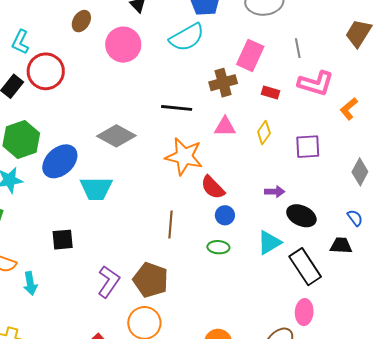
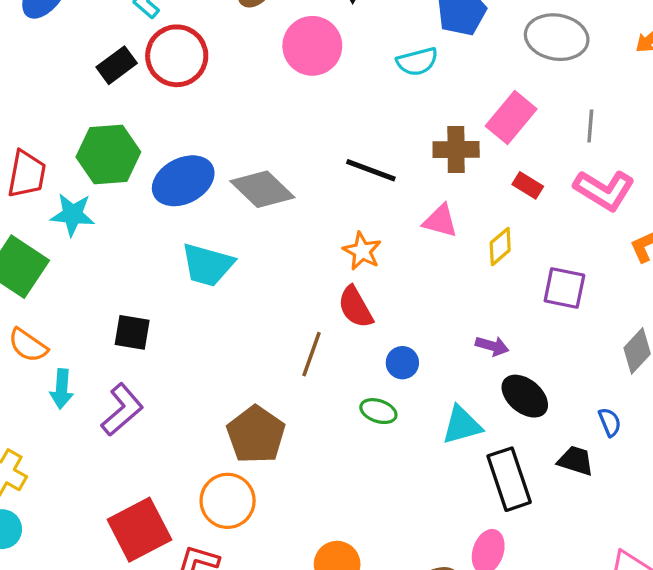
cyan semicircle: (187, 37) -> (417, 62), size x0.7
orange star: (184, 156) -> (362, 251), size x0.6
blue ellipse: (60, 161) -> (183, 181), moved
red semicircle: (213, 187) -> (355, 307), moved
purple L-shape: (109, 282) -> (122, 410), moved

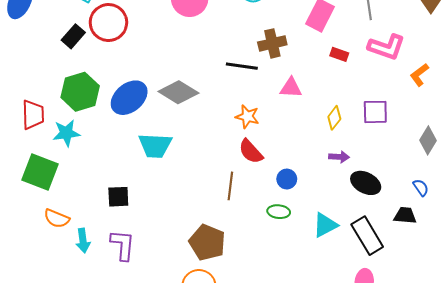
brown cross: (456, 149) -> (272, 43), moved
yellow diamond: (500, 247) -> (334, 118), moved
purple L-shape: (122, 410) -> (123, 245), turned -32
cyan triangle: (462, 425) -> (325, 225), moved

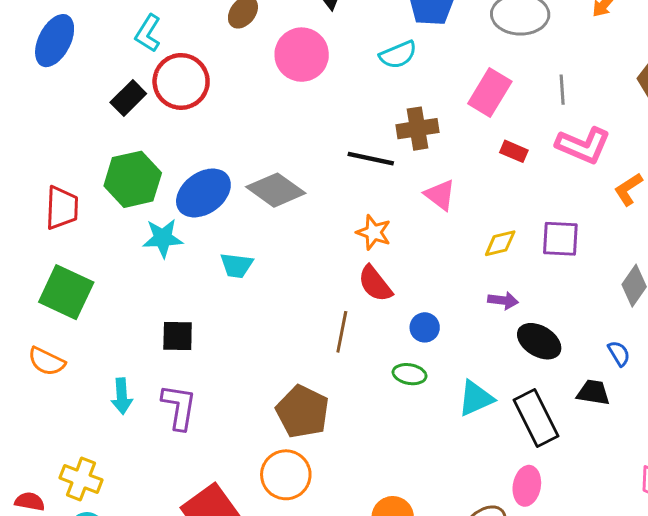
pink triangle: (291, 88) -> (440, 195), turned 30
yellow diamond: (334, 118) -> (500, 243), turned 35
cyan star: (66, 133) -> (163, 238), moved
cyan trapezoid: (155, 146) -> (236, 265), size x0.7
orange semicircle: (57, 219) -> (47, 361), moved

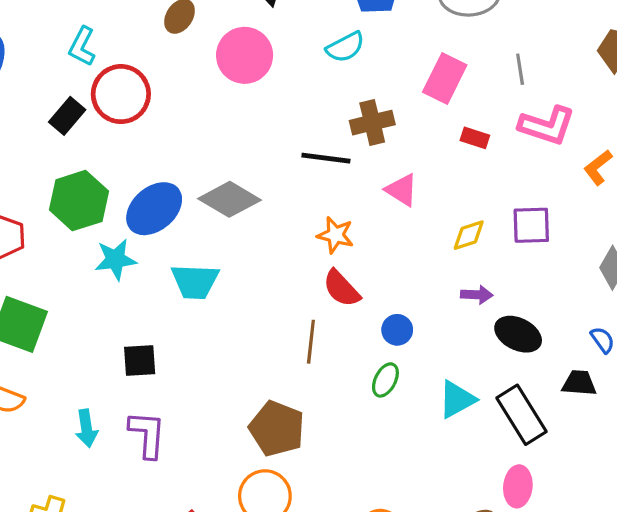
cyan trapezoid: (236, 265) -> (195, 281), size x1.4
green ellipse: (410, 374) -> (385, 380), turned -68

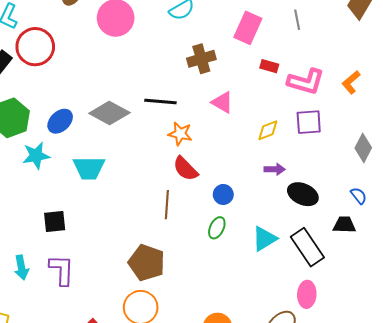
pink L-shape: (547, 126) -> (306, 82), moved
black line: (326, 158) -> (160, 102), moved
blue ellipse: (154, 209) -> (60, 121), size x0.7

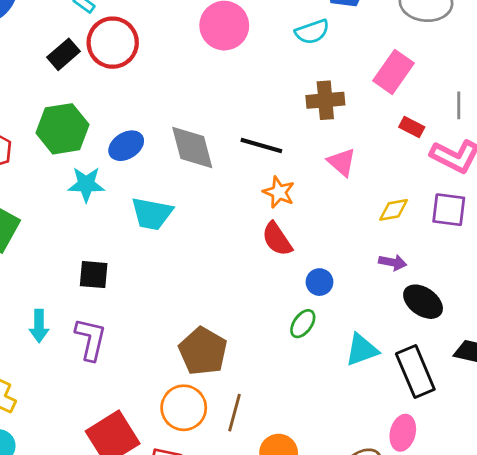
gray line: (297, 20) -> (459, 105), moved
gray diamond: (109, 113) -> (192, 148), turned 36
brown line: (167, 205) -> (234, 413), moved

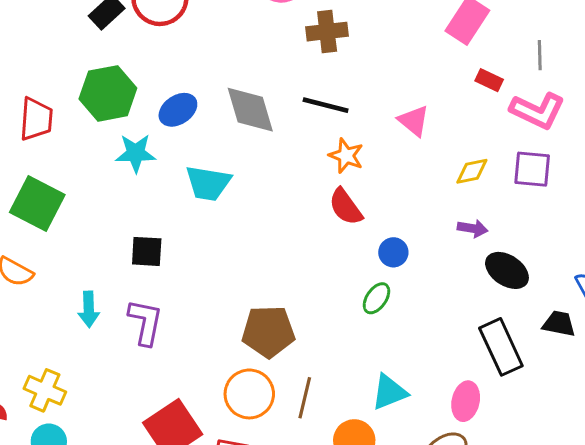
brown cross: (325, 100) -> (327, 32), moved
cyan triangle: (362, 350) -> (389, 392), moved
brown pentagon: (203, 351) -> (268, 332), turned -30
pink ellipse: (403, 433) -> (466, 401), moved

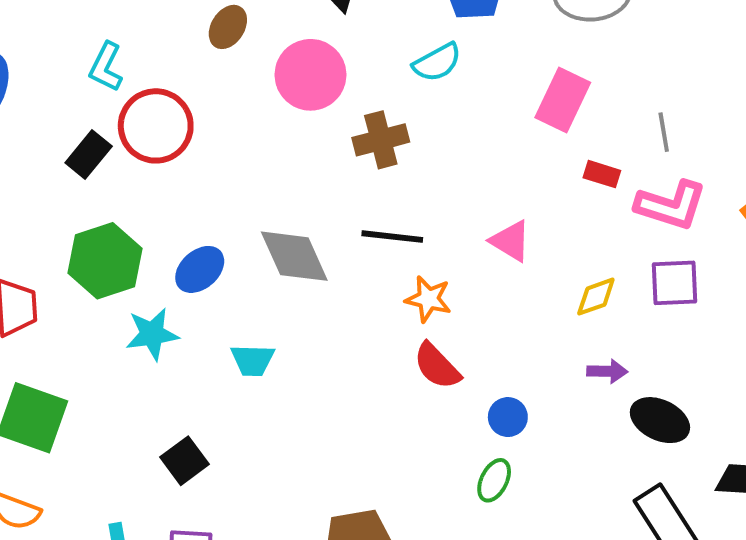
cyan trapezoid: (208, 183) -> (253, 360), size x0.7
black square: (147, 251) -> (185, 461), turned -32

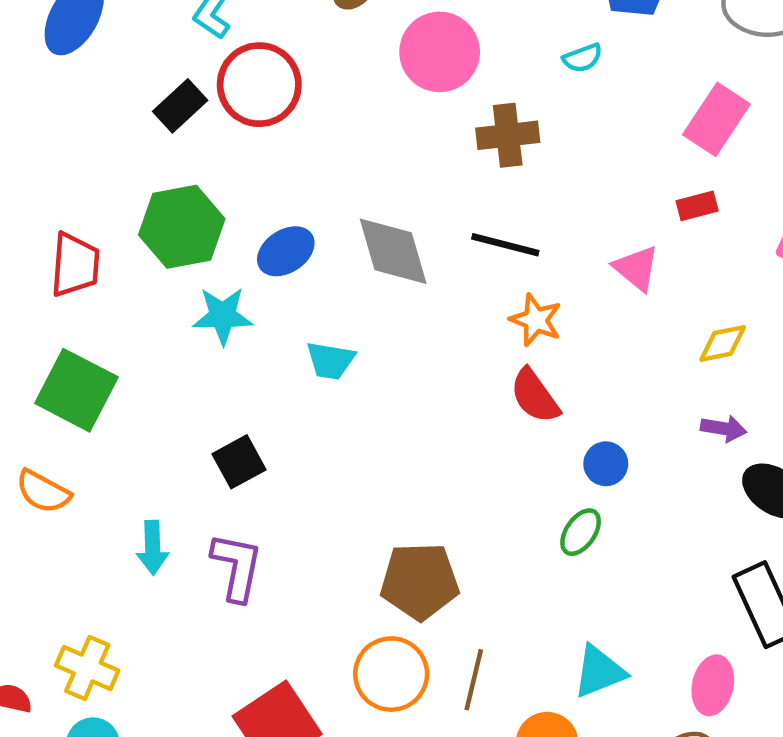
cyan semicircle: (437, 62) -> (583, 58), size x0.7
red rectangle: (602, 174) -> (697, 206), moved, turned -40

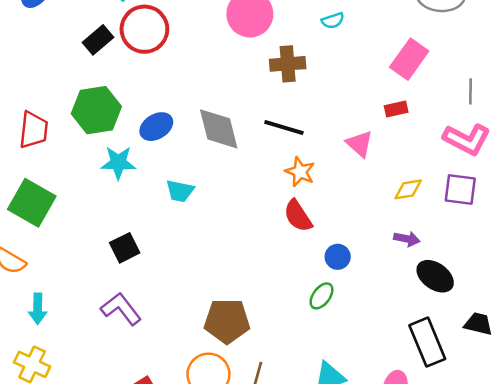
cyan arrow: (153, 548) -> (38, 309), moved
purple L-shape: (237, 567) -> (121, 309), turned -51

